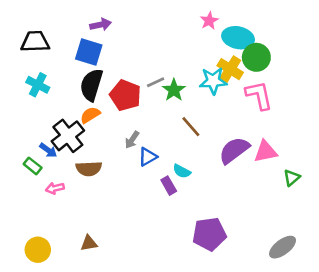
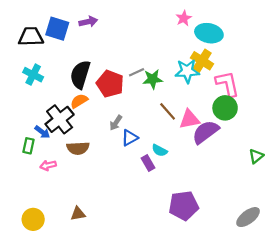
blue square: (89, 52) -> (57, 29), moved
green circle: (256, 57) -> (225, 108), moved
green star: (174, 90) -> (153, 79), turned 30
pink triangle: (266, 152) -> (189, 119), moved
green rectangle: (33, 166) -> (29, 146), turned 63

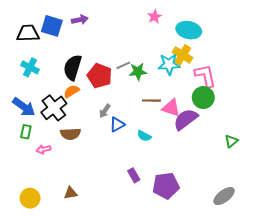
pink star: (184, 18) -> (155, 17), moved
brown line: (168, 111) -> (151, 101), turned -48
pink triangle: (189, 119) -> (171, 108), turned 30
blue arrow: (42, 132) -> (24, 107), moved, size x1.6
purple rectangle: (148, 163) -> (134, 175), moved

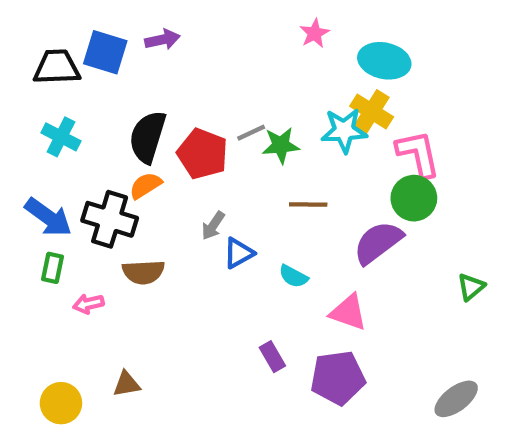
black cross: (54, 108) -> (110, 219), turned -35
pink triangle: (171, 108) -> (348, 312), moved
brown triangle: (70, 193) -> (126, 384), moved

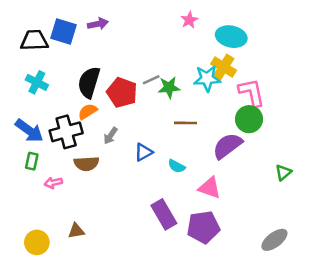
black cross: (110, 219) -> (66, 132), turned -32
gray arrow: (213, 226) -> (111, 136), moved
purple rectangle: (272, 357) -> (164, 214), size x1.6

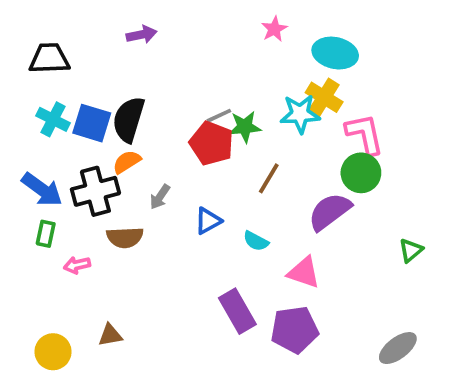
blue square: (64, 31) -> (92, 123), moved
red pentagon: (122, 92) -> (212, 143), moved
brown line: (185, 123) -> (269, 178), turned -60

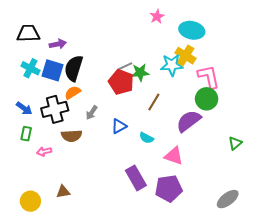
purple arrow: (142, 35) -> (58, 44), moved
blue arrow: (42, 189) -> (24, 108), size x0.7

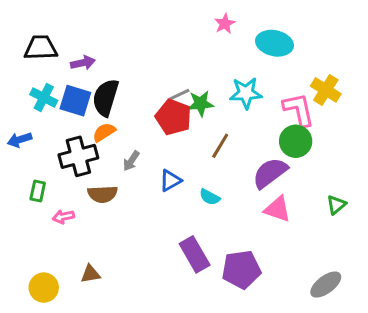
yellow cross: (185, 56) -> (326, 90), moved
blue arrow: (24, 108) -> (20, 140), moved, turned 126
pink triangle: (174, 156) -> (278, 209), moved

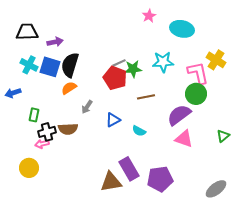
brown line: (220, 146) -> (146, 97), turned 48
black cross: (78, 156) -> (47, 132), moved, size x0.7
green rectangle: (38, 191) -> (34, 115), moved
brown triangle: (90, 274) -> (111, 182), moved, size x1.6
yellow circle: (44, 288) -> (29, 168), moved

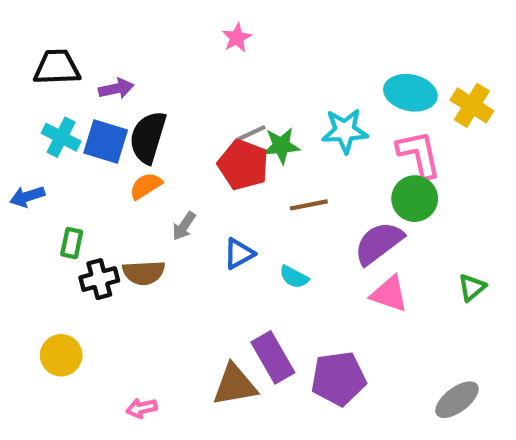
pink star: (149, 16) -> (237, 38), moved
cyan ellipse: (182, 29) -> (410, 93), moved
yellow cross: (216, 60) -> (472, 105), moved
pink arrow: (42, 144) -> (142, 408), moved

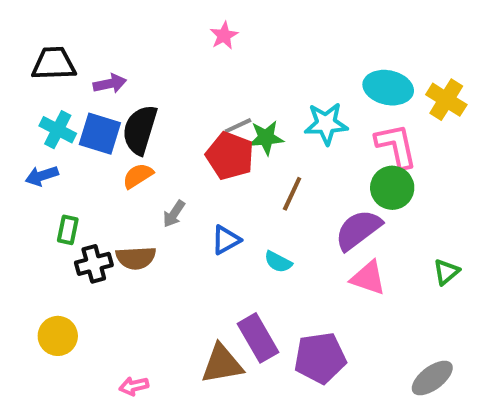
blue arrow: (27, 196) -> (42, 176), moved
brown line: (309, 205) -> (292, 194), turned -54

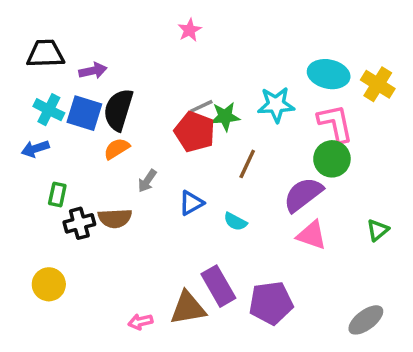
pink arrow: (134, 386) -> (140, 322), moved

